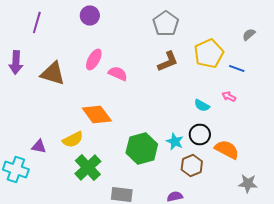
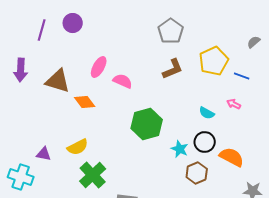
purple circle: (90, 16) -> (73, 23), moved
orange diamond: (97, 114) -> (85, 102), moved, size x0.7
green hexagon: (142, 148) -> (147, 124), moved

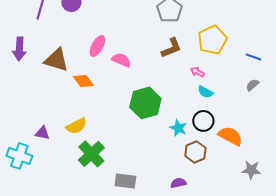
gray semicircle: (254, 42) -> (252, 85), moved
blue line: (242, 76) -> (253, 57), moved
pink arrow: (234, 104) -> (197, 72), moved

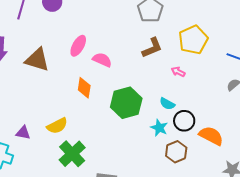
orange diamond: (83, 81) -> (84, 88), moved, turned 45
cyan semicircle: (205, 92) -> (167, 104), moved

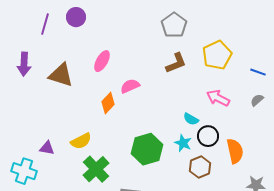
pink semicircle: (102, 60) -> (130, 86), moved, turned -48
pink arrow: (178, 72) -> (218, 98), moved, size x1.6
orange diamond: (84, 88) -> (108, 103), turned 35
green hexagon: (126, 103) -> (147, 149), moved
orange semicircle: (211, 136) -> (235, 151), turned 50

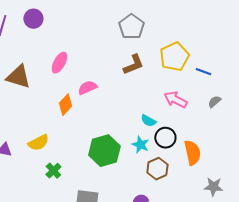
blue line: (258, 72) -> (203, 72), moved
green cross: (96, 169) -> (53, 171), size x0.6

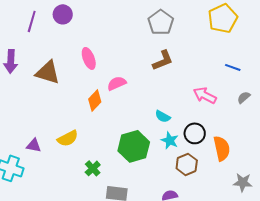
yellow pentagon: (174, 57) -> (223, 18), moved
pink ellipse: (59, 63) -> (89, 58), turned -50
cyan semicircle: (148, 121) -> (163, 116), moved
green cross: (53, 171) -> (93, 168), moved

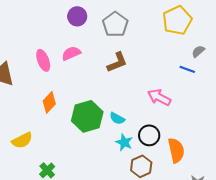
purple circle: (63, 14) -> (77, 16), moved
pink semicircle: (117, 83) -> (71, 53), moved
gray semicircle: (244, 97) -> (198, 51), moved
green hexagon: (134, 146) -> (87, 116), moved

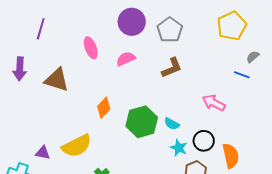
purple circle: (77, 16) -> (132, 22), size x1.4
pink ellipse: (43, 60) -> (91, 48), moved
yellow semicircle: (22, 140) -> (77, 146), size x1.4

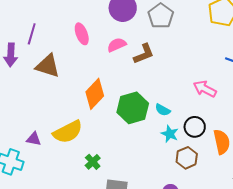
purple line: (41, 29) -> (32, 34), moved
brown L-shape: (172, 68) -> (144, 54), moved
orange diamond: (104, 108) -> (95, 94), size x1.4

